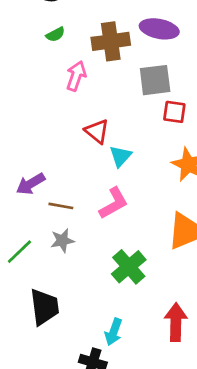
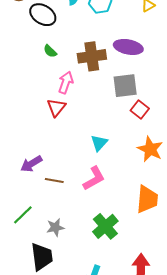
green semicircle: (55, 34) -> (50, 51), turned 72
red square: (174, 112) -> (140, 110), turned 30
red triangle: (97, 131) -> (56, 107), moved, turned 30
gray star: (62, 241) -> (55, 227), moved

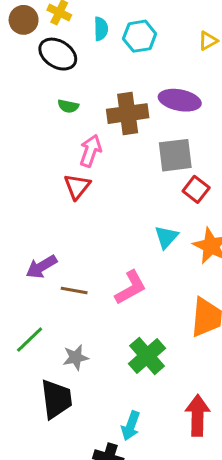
green semicircle: (50, 51) -> (68, 106), turned -32
cyan triangle: (99, 143) -> (166, 237), moved

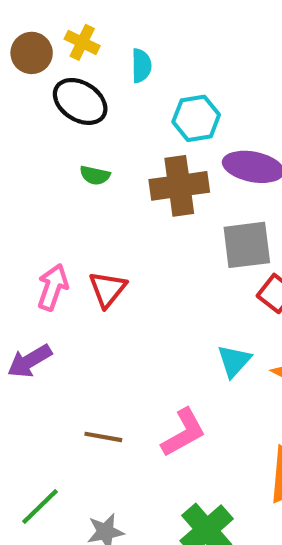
cyan hexagon: (140, 36) -> (196, 118), moved
pink arrow: (90, 151) -> (53, 287), moved
purple arrow: (41, 267) -> (29, 361), moved

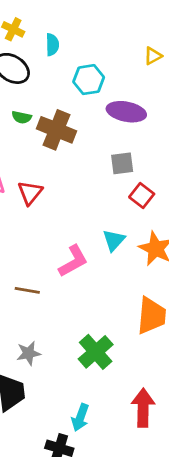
brown cross: (179, 186) -> (57, 130), moved, turned 30
gray square: (247, 245) -> (122, 163), size x0.7
pink L-shape: (183, 433) -> (73, 261), moved

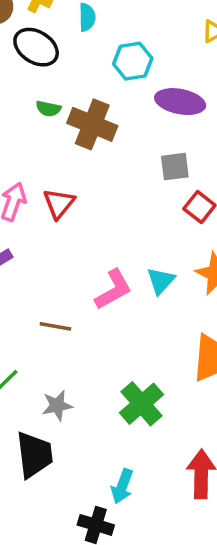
cyan triangle: (114, 240) -> (161, 281), moved

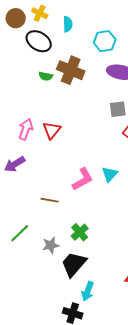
cyan hexagon: (133, 61) -> (105, 41), moved
brown cross: (92, 124) -> (71, 70), moved
green cross: (141, 404) -> (80, 232), moved, size x0.7
black trapezoid: (34, 455) -> (74, 264), moved, turned -132

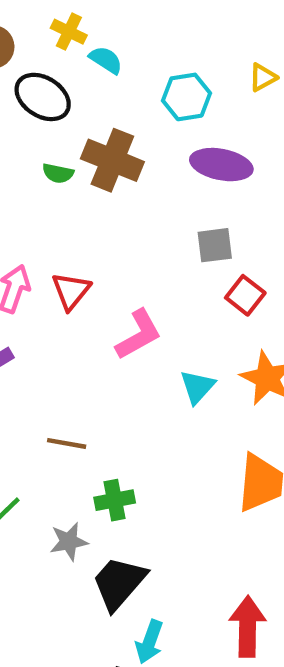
yellow cross: (40, 13) -> (69, 32), moved
cyan semicircle: (68, 24) -> (106, 60), turned -56
pink L-shape: (83, 179) -> (139, 335), moved
green cross: (80, 232) -> (115, 500), moved, turned 30

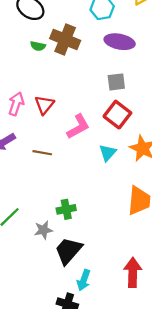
red square: (245, 295) -> (117, 115), moved, size x1.4
brown line: (67, 443) -> (42, 153), moved

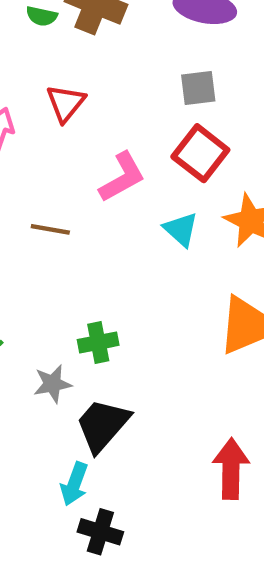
red triangle: (44, 105) -> (66, 103), moved
cyan triangle: (108, 153) -> (181, 229), turned -30
cyan arrow: (84, 280) -> (74, 484), moved

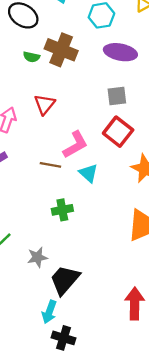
brown line: (50, 229) -> (50, 165), moved
cyan triangle: (181, 229) -> (88, 173), moved
green cross: (98, 342) -> (62, 210), moved

